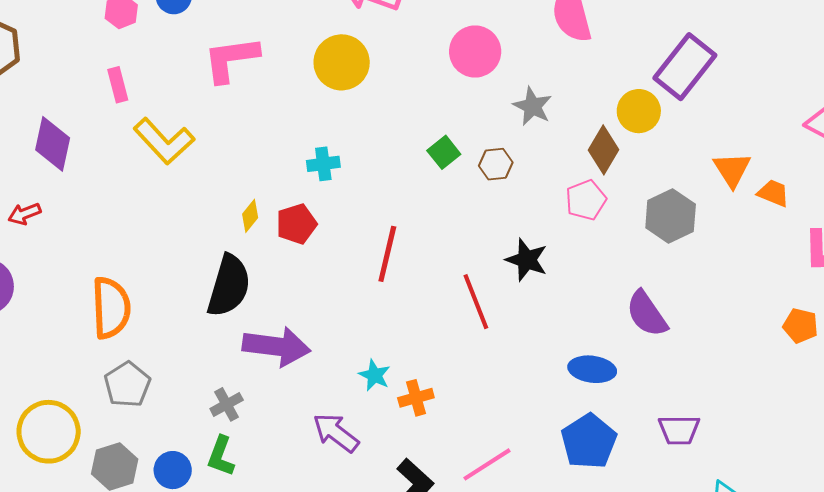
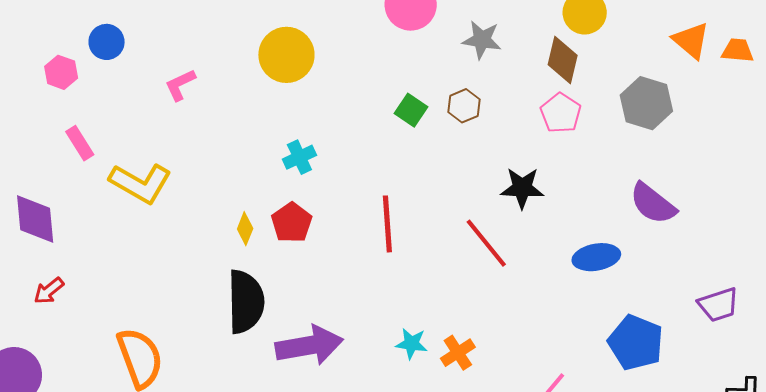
pink L-shape: (231, 59) -> (180, 85), size x0.6
red arrow: (24, 214) -> (49, 291), moved
blue ellipse: (592, 369) -> (596, 257), moved

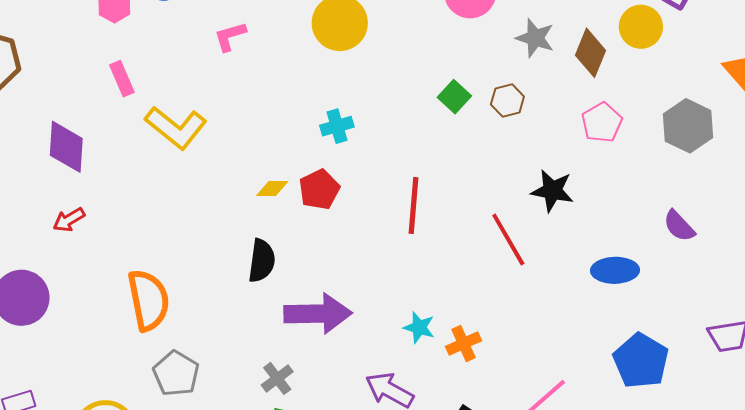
brown diamond: (563, 60) -> (590, 53), moved
purple semicircle: (653, 204) -> (679, 226), size x0.7
yellow diamond: (245, 229) -> (272, 188), turned 60
black semicircle: (246, 302) -> (262, 261), size x0.7

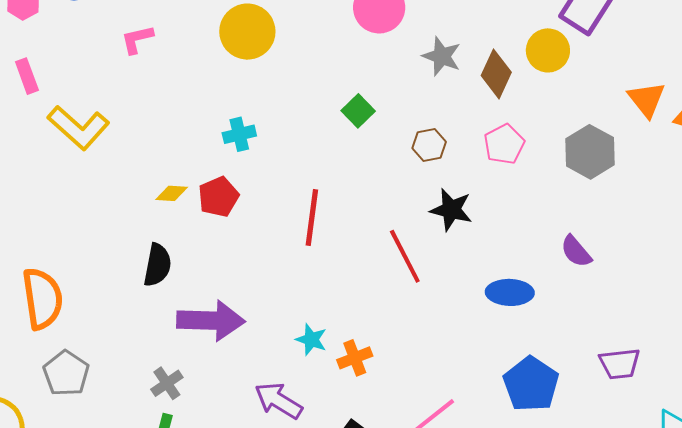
brown hexagon: (507, 101) -> (429, 145), moved

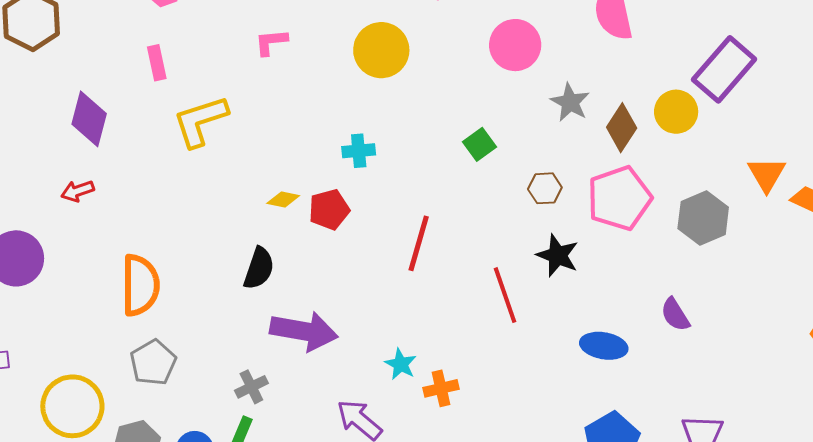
yellow L-shape: (78, 128) -> (200, 121), turned 112
pink pentagon: (504, 144) -> (619, 198), size x1.6

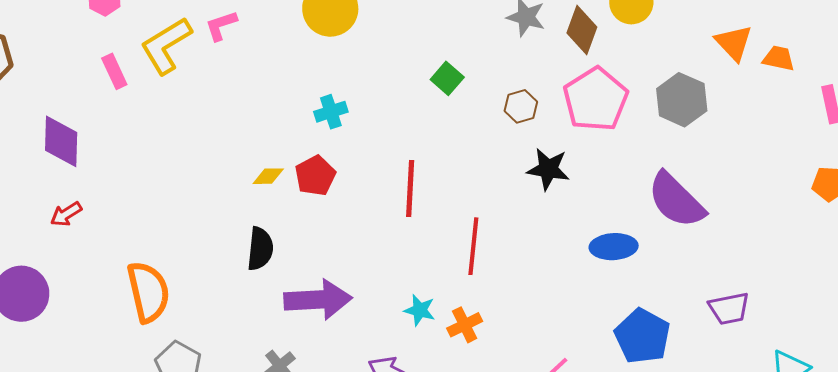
yellow L-shape: (200, 121) -> (166, 46), moved
red line: (505, 295) -> (473, 246), moved, turned 38
purple semicircle: (675, 315) -> (676, 200), size x1.8

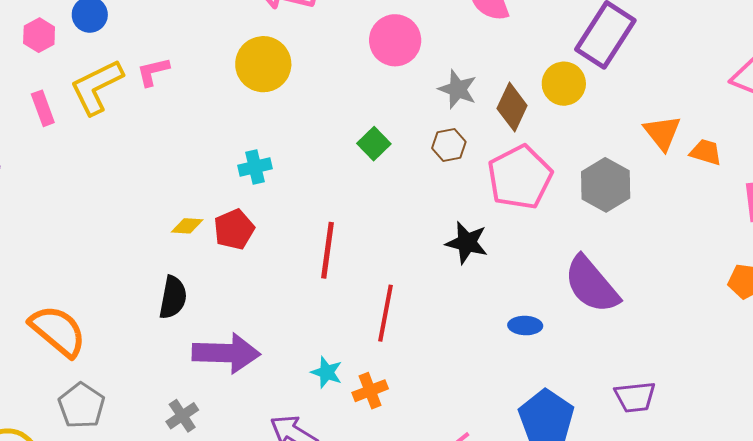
brown hexagon: (521, 106) -> (449, 145), moved
blue ellipse: (614, 247) -> (525, 326), size x0.7
orange semicircle: (148, 292) -> (58, 331), turned -42

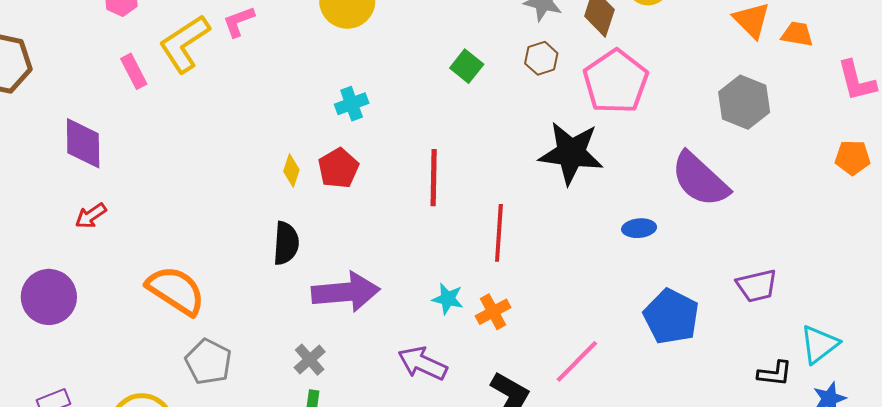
gray hexagon: (606, 185) -> (744, 102), moved
yellow diamond: (187, 226) -> (291, 170), turned -68
black star: (467, 243) -> (571, 153), size x1.5

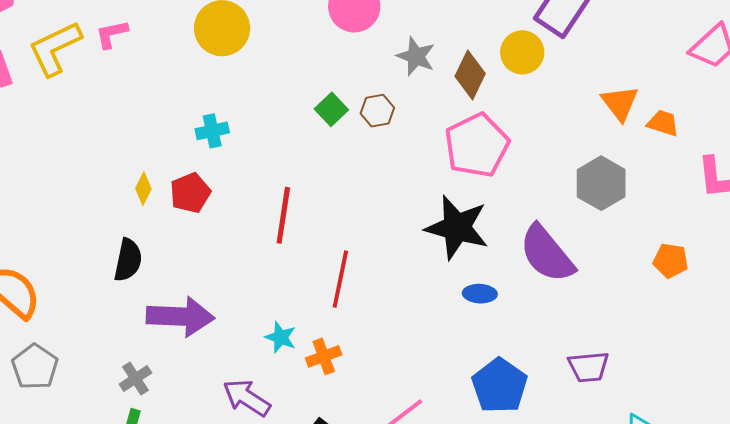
brown hexagon: (541, 58) -> (377, 111), moved
black star: (571, 153) -> (457, 227), moved
orange pentagon: (853, 158) -> (671, 261), moved

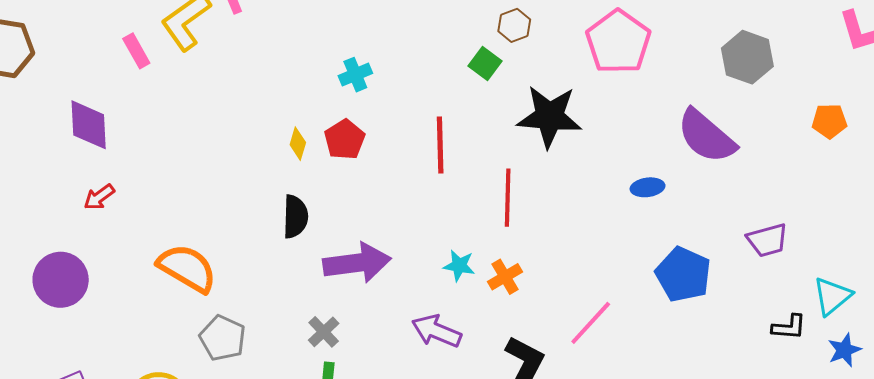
green square: (331, 109) -> (485, 64), moved
black star: (457, 227) -> (549, 117), moved

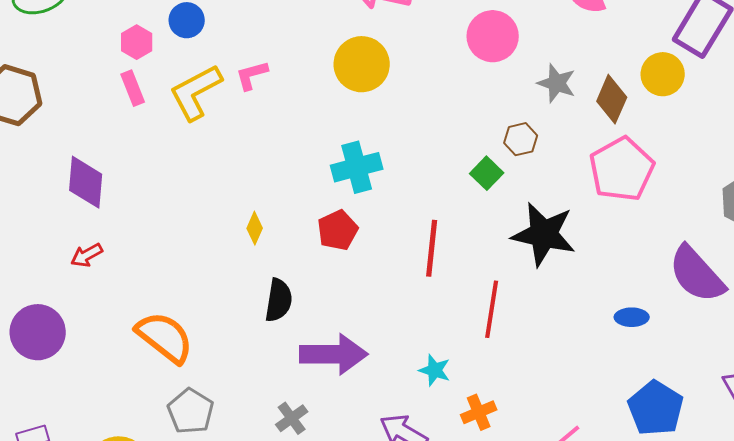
pink rectangle: (136, 51) -> (133, 88), moved
cyan cross: (355, 75) -> (357, 167), size x1.5
yellow diamond: (298, 144) -> (255, 228), moved
orange cross: (505, 277) -> (479, 412), moved

